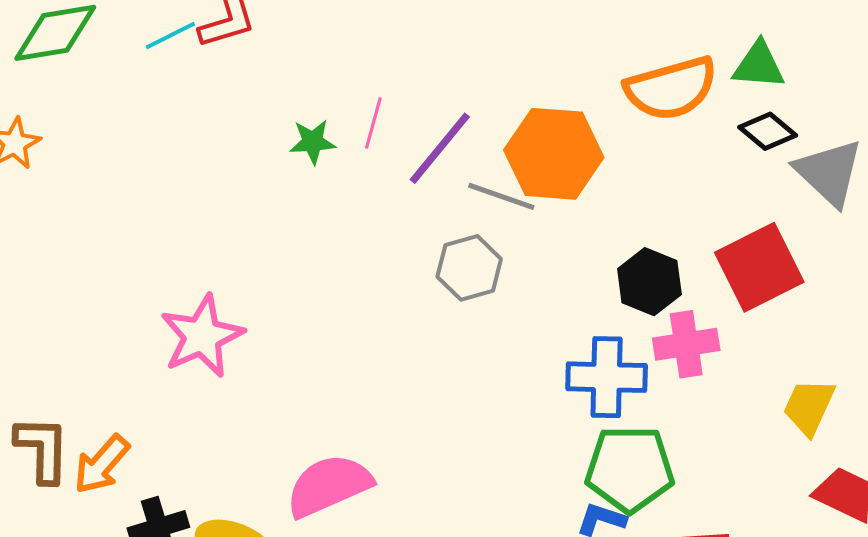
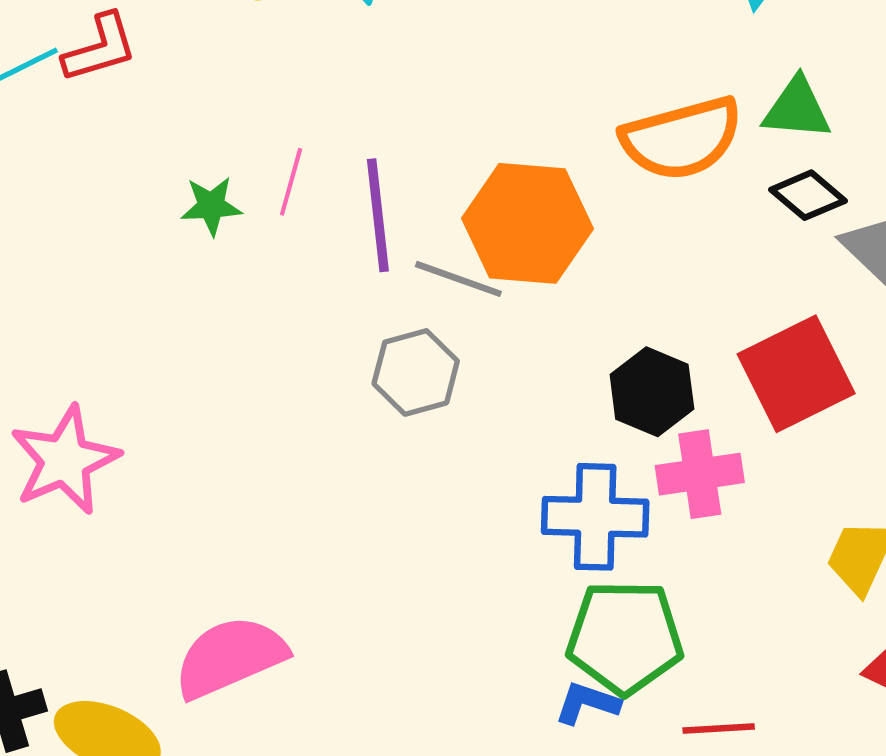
purple line: (440, 148) -> (378, 215), turned -46

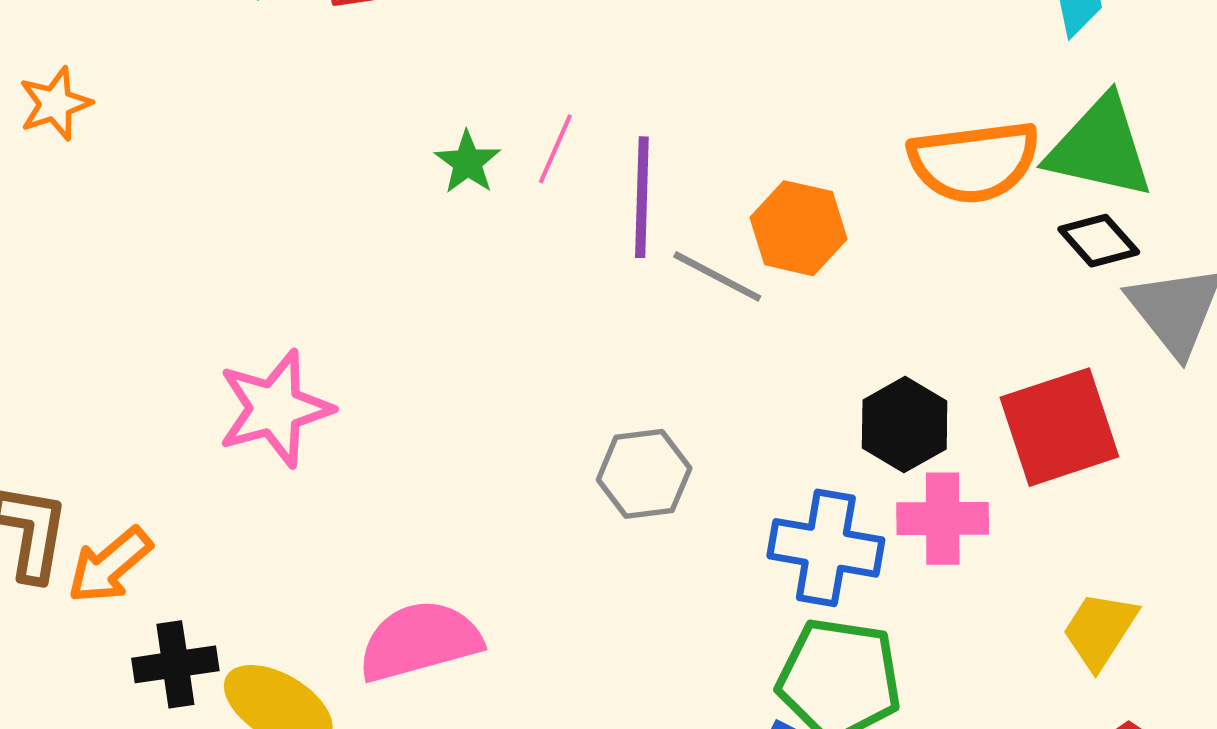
green triangle: (797, 109) -> (1100, 148), size x1.5
green star: (211, 206) -> (468, 162), turned 30
orange hexagon: (527, 223) -> (799, 228), size x0.7
gray hexagon: (416, 372) -> (644, 474), moved

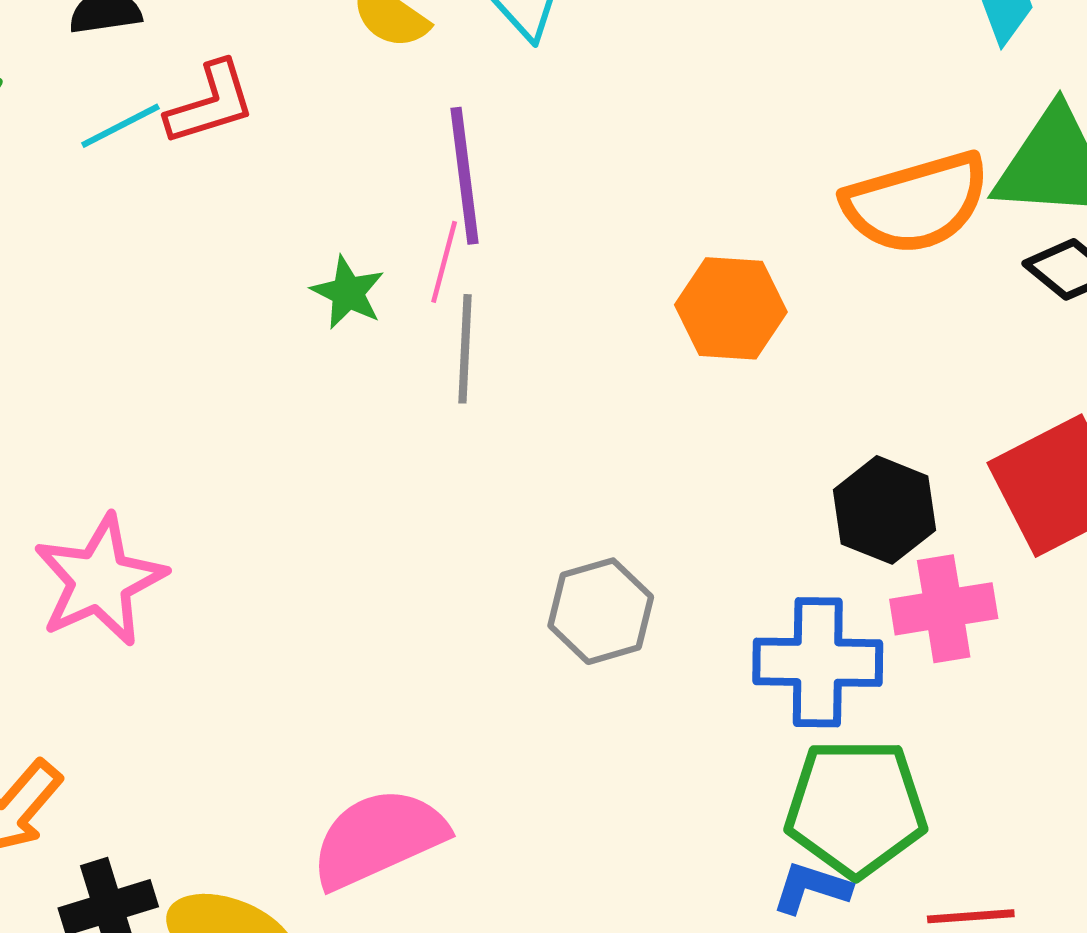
purple line: (642, 197) -> (465, 176), moved
gray line: (717, 276) -> (465, 349), moved, turned 74
pink star: (275, 408) -> (100, 580), moved

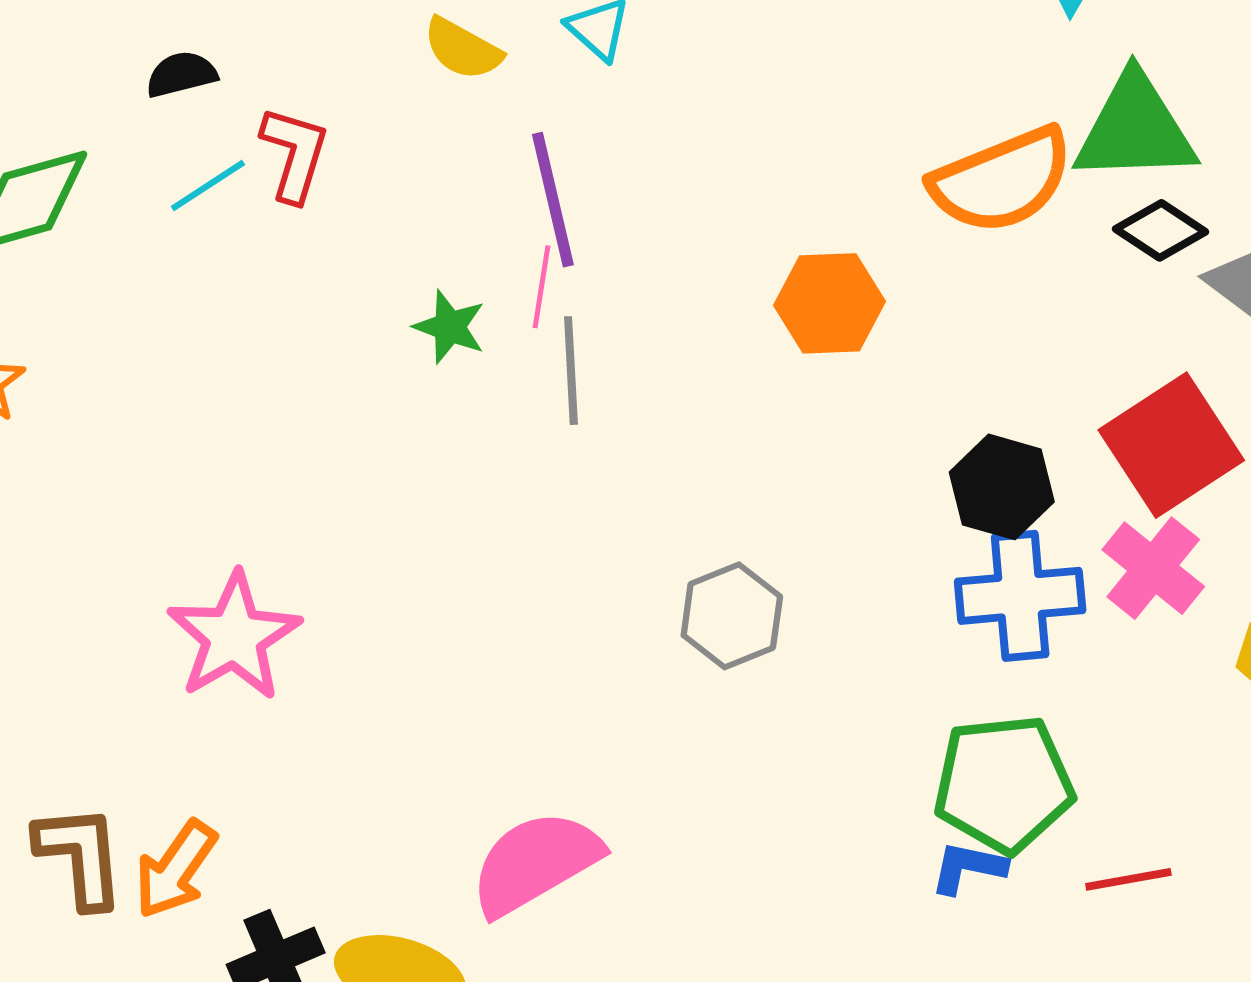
red L-shape: (210, 103) -> (295, 154), turned -50
pink cross: (944, 609) -> (1153, 568), moved, turned -36
blue cross: (818, 662) -> (1020, 596), moved

